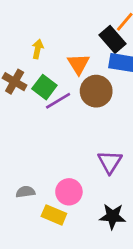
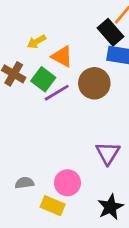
yellow arrow: (38, 49) -> (37, 42), turned -132
orange triangle: (78, 64) -> (62, 56), moved, turned -30
black star: (112, 216) -> (110, 207), turned -30

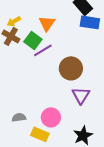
yellow arrow: (37, 42) -> (14, 21), moved
orange triangle: (62, 56) -> (47, 23), turned 36
brown circle: (94, 83) -> (71, 68), moved

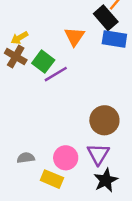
orange triangle: (47, 23) -> (74, 37), moved
brown circle: (71, 68) -> (104, 120), moved
purple triangle: (81, 95) -> (98, 154), moved

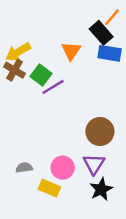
yellow arrow: (19, 38) -> (18, 52), size x1.5

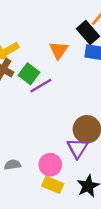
purple triangle: (94, 164) -> (77, 148), moved
yellow rectangle: (49, 188) -> (53, 185), moved

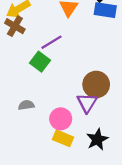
green square: (29, 74) -> (40, 62), moved
gray semicircle: (13, 165) -> (26, 105), moved

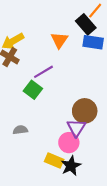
pink circle: (61, 119) -> (69, 143), moved
black star: (97, 139) -> (71, 166), moved

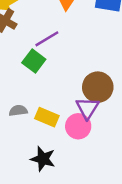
yellow rectangle: (54, 161) -> (47, 117), moved
black star: (71, 166) -> (43, 159), moved, turned -30

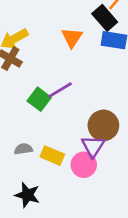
purple line: (47, 39) -> (60, 90), moved
black star: (43, 159) -> (27, 195), moved

